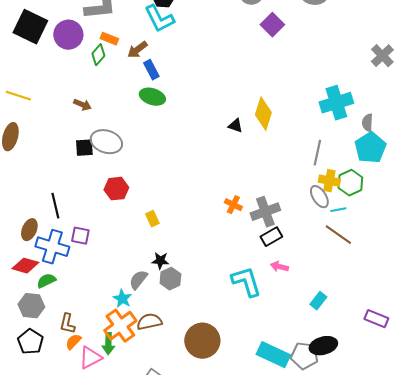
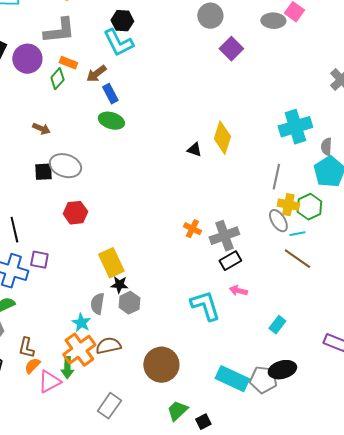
yellow rectangle: (152, 219) -> (111, 263), moved, size x1.8
gray semicircle: (138, 280) -> (97, 304), turned -30

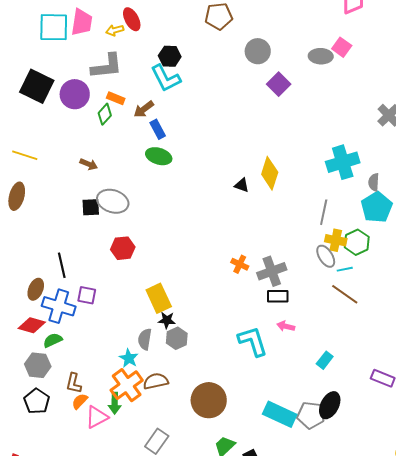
black rectangle: (230, 261) -> (278, 296), turned 30
black ellipse: (282, 370) -> (330, 405), turned -48

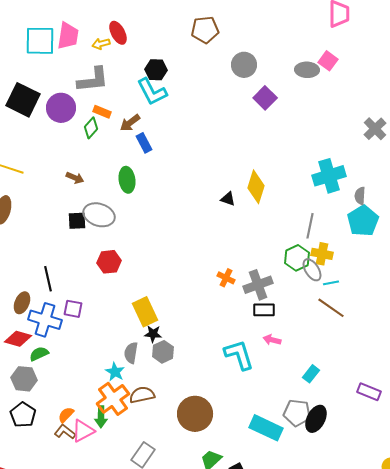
green ellipse: (159, 156) -> (127, 180), moved, turned 65
green hexagon: (357, 242) -> (297, 258), moved
brown L-shape: (74, 383) -> (65, 432), moved, turned 115
gray pentagon: (311, 415) -> (297, 413), moved

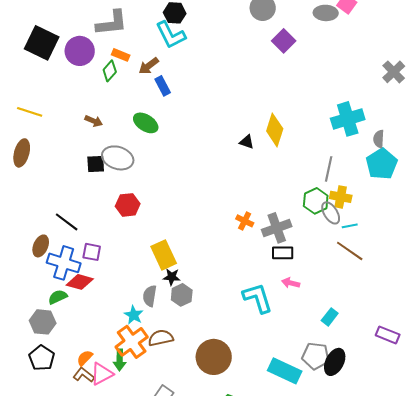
green ellipse: (127, 180) -> (146, 123), turned -50
black line: (48, 279) -> (67, 222), turned -40
red diamond: (18, 339) -> (80, 282), moved

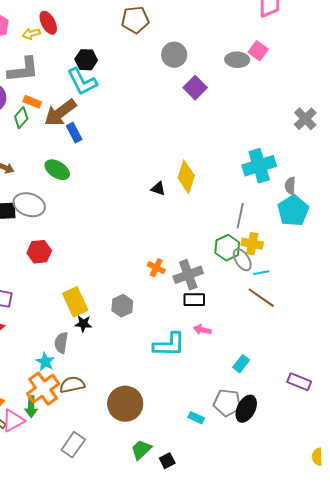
brown arrow: (149, 66) -> (60, 113), size x1.6
gray hexagon: (182, 295) -> (122, 306), moved
cyan L-shape: (258, 298) -> (169, 345), turned 108
cyan rectangle: (285, 371) -> (196, 418), size x0.5

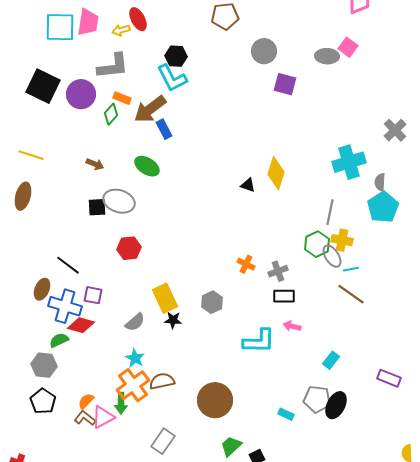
purple square: (195, 88) -> (285, 84), turned -30
gray cross: (305, 119) -> (395, 130), moved
gray cross: (188, 275) -> (278, 271), size x0.7
gray semicircle: (61, 343) -> (135, 322), moved, turned -140

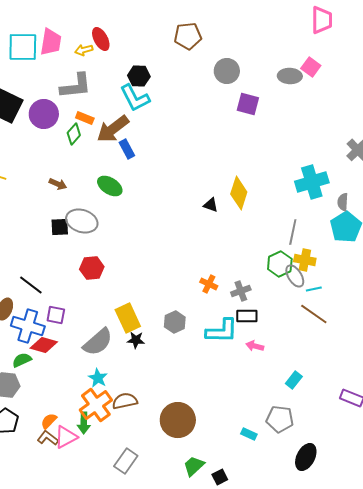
gray semicircle: (135, 322) -> (98, 342), size x1.5
cyan L-shape: (259, 341) -> (222, 331), moved
black ellipse: (336, 405) -> (306, 457), moved

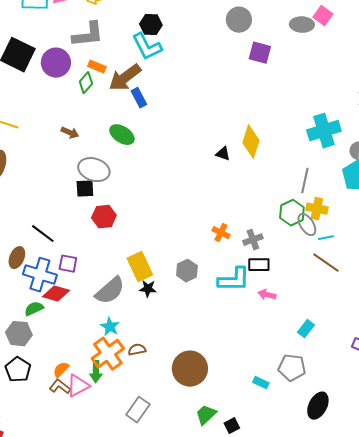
black square: (60, 227) -> (85, 189), moved
brown semicircle: (125, 401) -> (137, 350), size x0.7

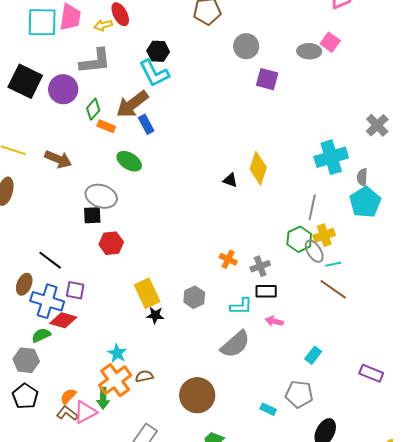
orange rectangle: (97, 67) -> (106, 126), moved
brown arrow: (70, 133) -> (58, 159), moved, size x1.5
yellow cross: (317, 209) -> (324, 235), turned -30
cyan L-shape: (234, 280) -> (241, 306), size x0.7
gray semicircle: (110, 291) -> (235, 344), moved

